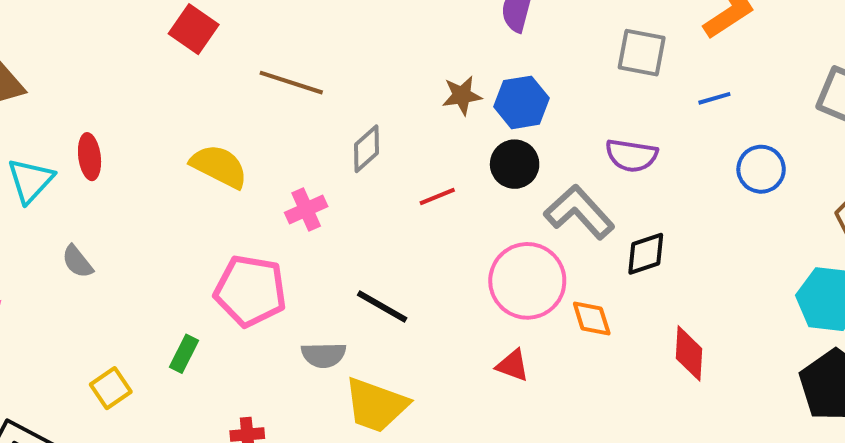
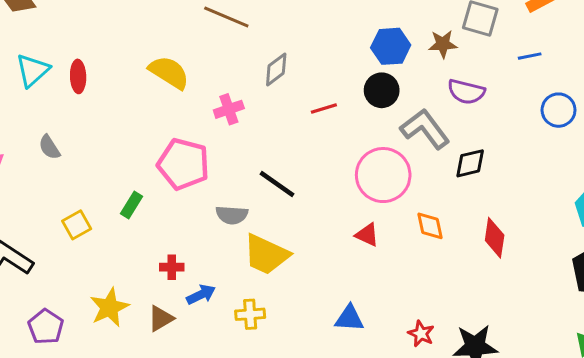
brown star: (462, 95) -> (443, 44), moved
red ellipse: (90, 157) -> (78, 76), moved
gray semicircle: (77, 262) -> (49, 147), moved
orange diamond: (592, 319) -> (430, 226), moved

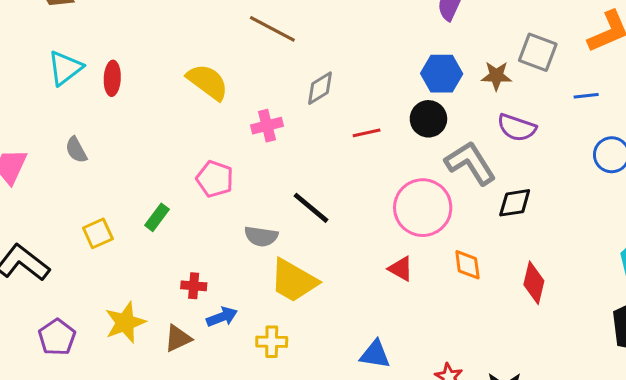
pink pentagon: (183, 164) -> (215, 179), size x0.7

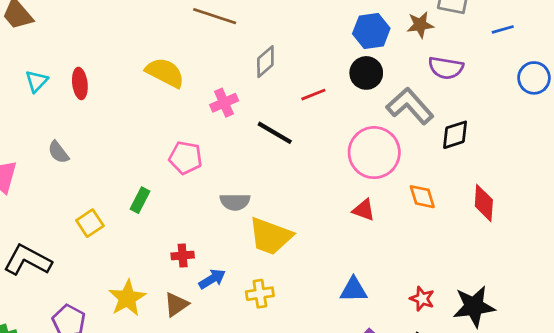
cyan triangle: (65, 68) -> (37, 81), size x0.7
black line: (311, 208) -> (275, 133), moved

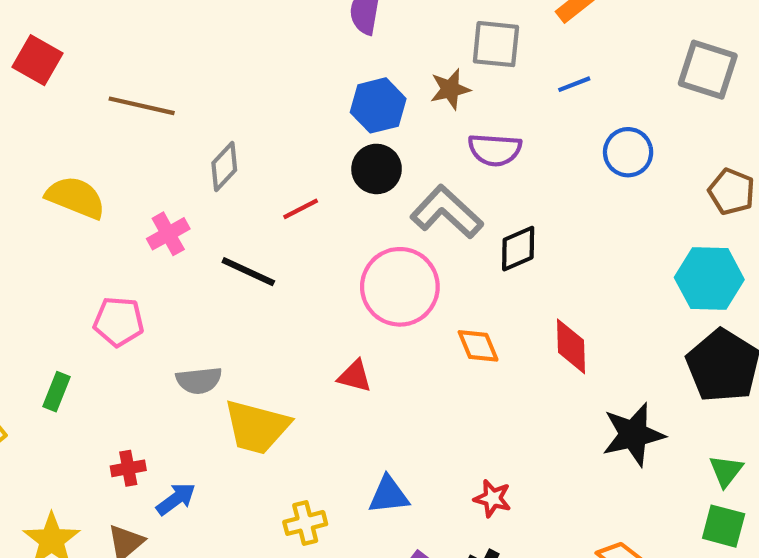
red triangle: (364, 210) -> (355, 376), moved
yellow cross: (260, 294) -> (305, 523), moved
black star: (474, 306) -> (633, 435), moved

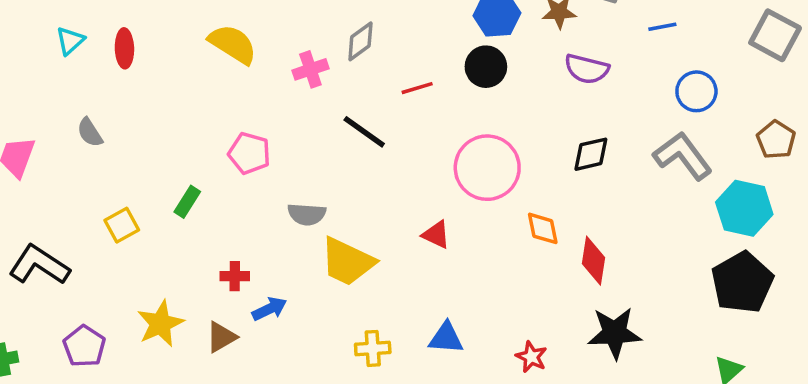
gray L-shape: (447, 212) -> (683, 156), moved
pink cross: (168, 234) -> (310, 69), moved
red diamond: (571, 346) -> (593, 261), moved
black star: (633, 435) -> (615, 333), moved

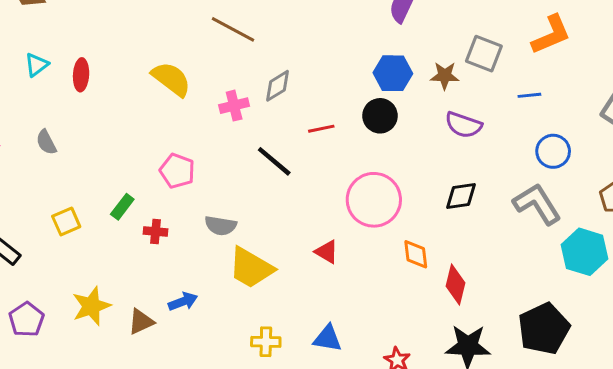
red cross: (235, 276) -> (156, 231), moved
black pentagon: (742, 282) -> (544, 329), moved

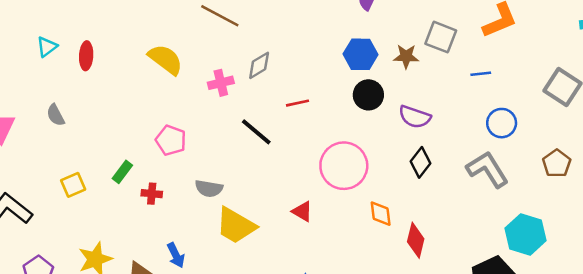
black circle: (380, 116) -> (368, 95), moved
purple semicircle: (463, 125) -> (415, 117), moved
black diamond: (461, 196) -> (420, 162), turned -44
cyan hexagon: (585, 252) -> (526, 234), moved
blue arrow: (183, 302) -> (176, 255), turned 85

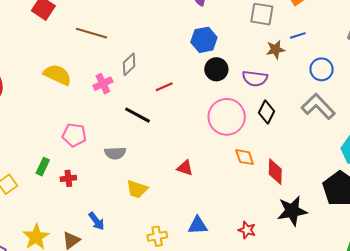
brown star: (406, 56) -> (276, 49), moved
pink circle: (344, 166) -> (227, 117), moved
gray semicircle: (209, 188) -> (115, 153), moved
yellow trapezoid: (236, 226) -> (137, 189), size x0.7

